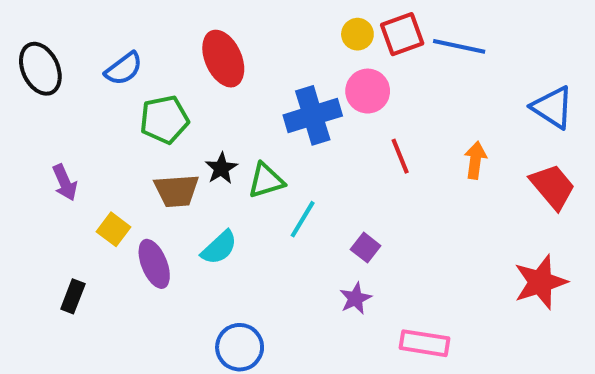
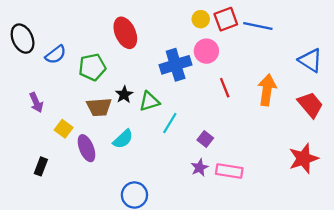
blue semicircle: (124, 69) -> (56, 55), moved
orange arrow: (475, 160) -> (267, 90), size x1.5
pink rectangle: (425, 343) -> (229, 171), moved

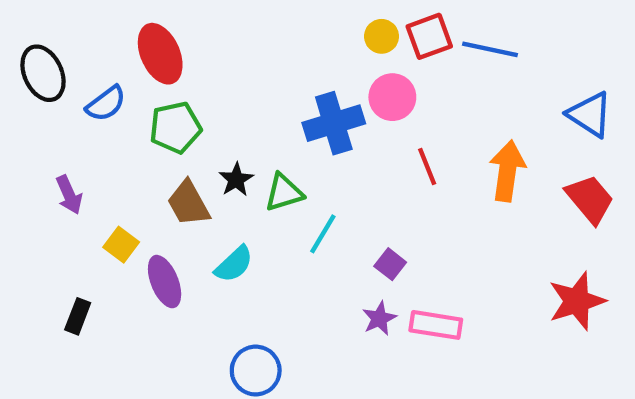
red ellipse: (125, 33) -> (160, 54), moved
brown trapezoid: (99, 107) -> (188, 203), turned 65

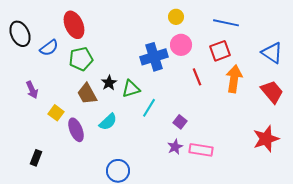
red square: (429, 36) -> (220, 51), moved
black rectangle: (78, 316) -> (36, 158), moved

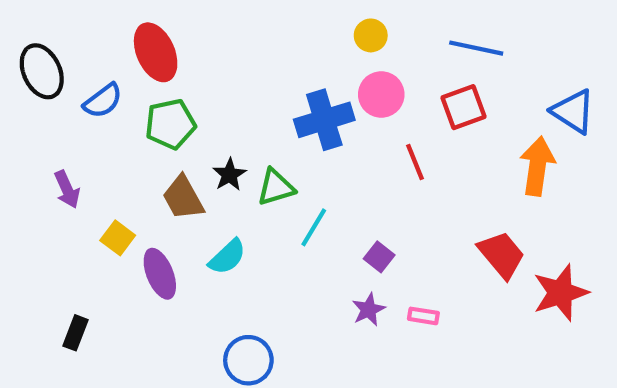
orange arrow: (234, 79) -> (537, 166), moved
red trapezoid: (272, 92) -> (501, 255), moved
pink rectangle: (201, 150) -> (423, 316), size x0.6

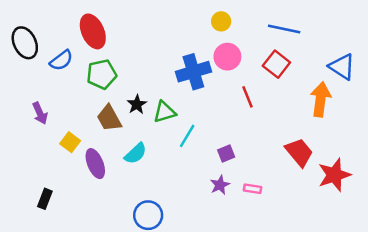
red square: (464, 107) -> (276, 64), turned -32
purple square: (379, 257) -> (226, 154), turned 30

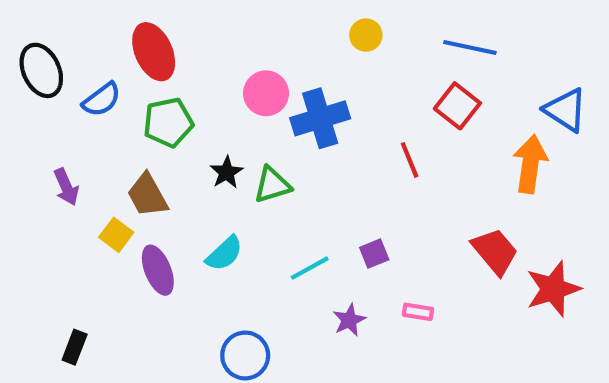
pink circle: (227, 57) -> (266, 93), moved
brown trapezoid: (109, 118) -> (147, 195), moved
cyan line: (187, 136) -> (310, 268), moved, turned 30
purple star: (220, 185) -> (349, 320), moved
black rectangle: (45, 199) -> (75, 347), moved

